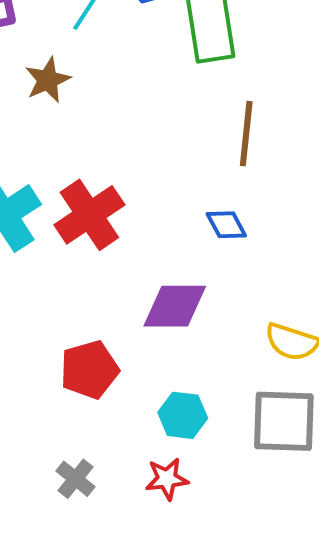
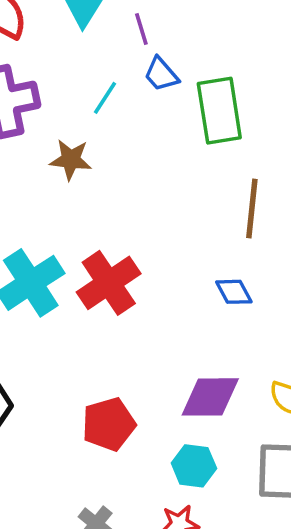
brown star: (48, 80) -> (71, 160), turned 30
purple diamond: (175, 306) -> (210, 397), moved

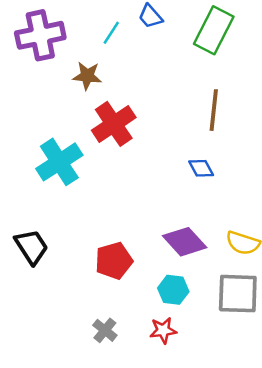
green rectangle: (219, 111) -> (214, 30), moved, turned 36
red cross: (109, 283) -> (114, 124), moved
purple diamond: (210, 397) -> (185, 242), turned 48

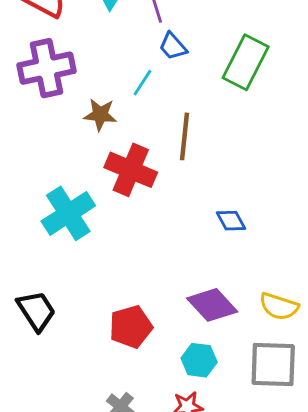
cyan line: (111, 33) -> (142, 83), moved
brown line: (214, 110) -> (185, 136), moved
red cross: (114, 124) -> (131, 170), turned -33

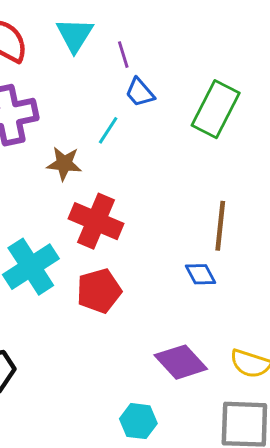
brown line: (185, 136) -> (220, 226), moved
red pentagon: (131, 327) -> (99, 291), moved
cyan hexagon: (199, 360) -> (138, 421), moved

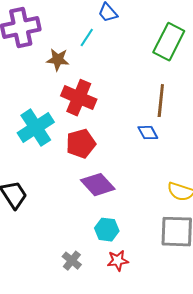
green rectangle: (216, 109) -> (169, 42), moved
purple diamond: (181, 362) -> (98, 185), moved

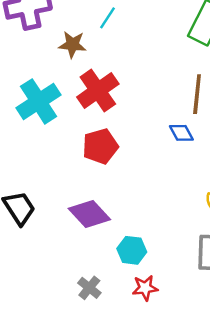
red cross: (79, 98) -> (98, 91), turned 32
cyan cross: (36, 128) -> (39, 101), moved
purple diamond: (98, 185) -> (89, 214), moved

